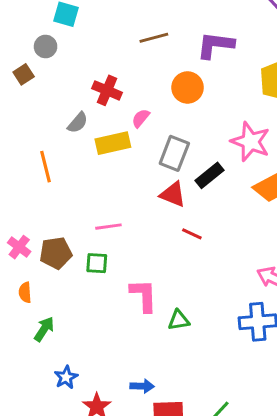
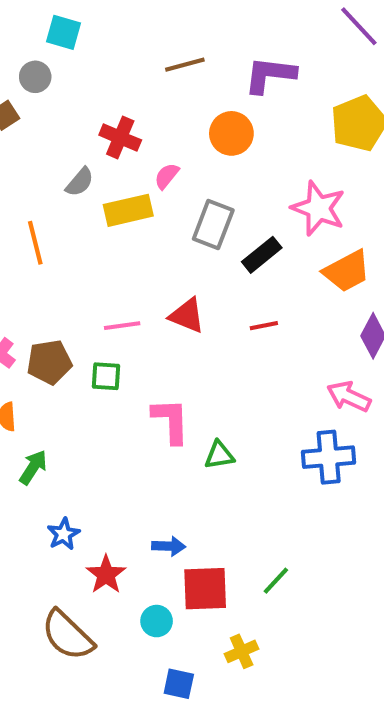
red triangle: (173, 194) -> (187, 316), moved
red line: (192, 234) -> (264, 326), moved, turned -36

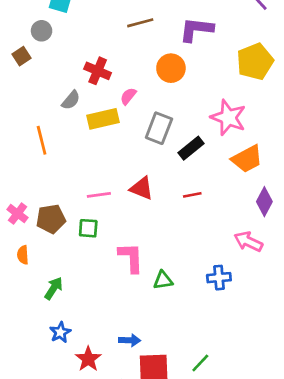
blue cross: (329, 457) -> (219, 278), moved, size x0.7
green arrow: (33, 467) -> (54, 288), moved

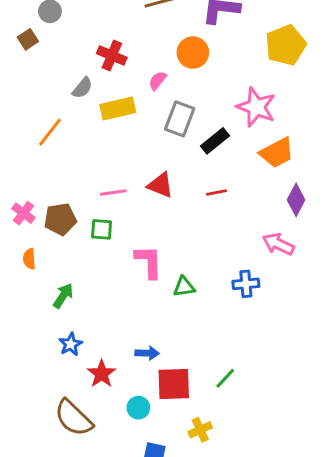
pink semicircle: (128, 96) -> (158, 81), moved
orange line: (42, 140) -> (50, 132), turned 52

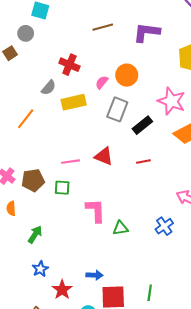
orange circle: (193, 53) -> (127, 75), moved
blue cross: (246, 284) -> (164, 226), turned -30
green line: (225, 378) -> (150, 293), turned -35

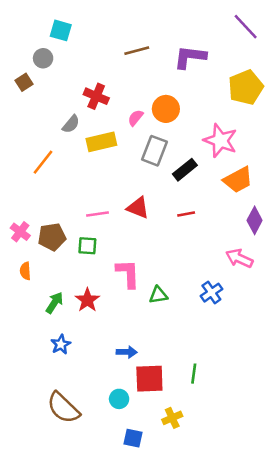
red star: (62, 290) -> (87, 300), moved

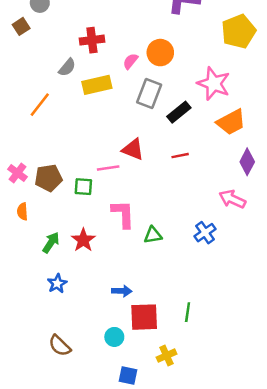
red cross: (96, 96) -> (92, 40), turned -30
pink line: (98, 214) -> (108, 168), moved
brown semicircle: (63, 408) -> (60, 346), size x0.7

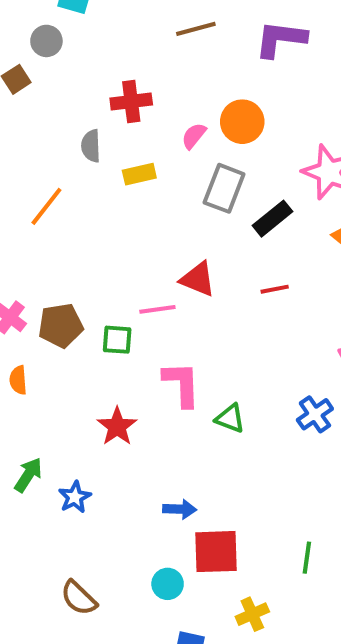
gray semicircle: (67, 67) -> (91, 146), turned 138
yellow rectangle: (97, 85) -> (139, 174), size x0.7
green triangle: (153, 235) -> (230, 418), turned 30
green arrow: (51, 243) -> (28, 475), moved
green line: (188, 312) -> (307, 558), moved

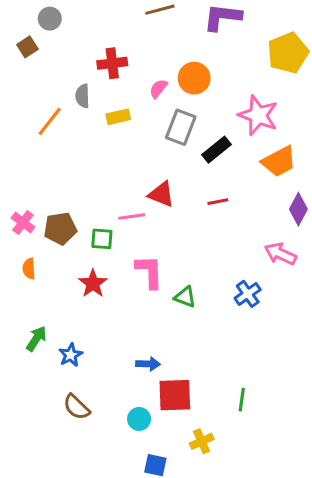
orange line: (46, 206) -> (50, 121), moved
red star: (117, 426) -> (93, 284), moved
brown semicircle: (79, 598) -> (77, 407), moved

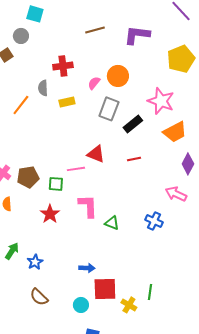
blue cross: (248, 294) -> (154, 221), turned -30
yellow cross: (202, 441) -> (129, 305), moved, turned -35

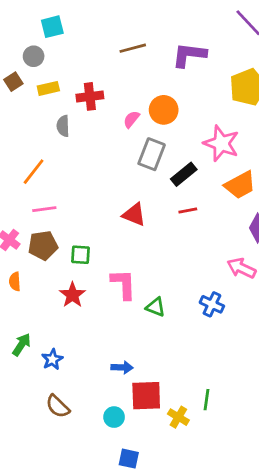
cyan square: (35, 14) -> (52, 27), turned -30
yellow rectangle: (67, 102) -> (48, 88), moved
orange line: (21, 105) -> (34, 172), moved
red line: (134, 159) -> (188, 210), moved
pink line: (76, 169) -> (44, 209), moved

